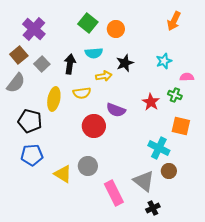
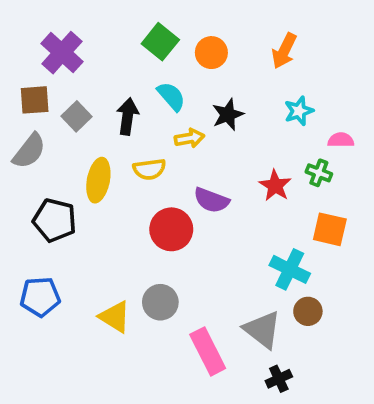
orange arrow: (174, 21) -> (284, 51), moved
cyan semicircle: (94, 53) -> (171, 96), turned -126
brown square: (19, 55) -> (35, 100), turned 36
blue pentagon: (32, 155) -> (40, 297), moved

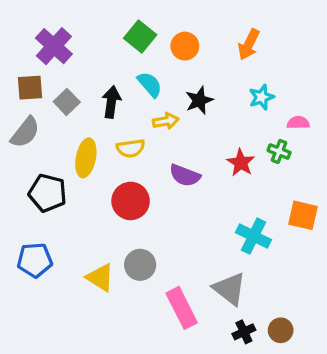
red circle: (171, 229) -> (131, 201), moved
orange square: (330, 229) -> (303, 215), moved
brown circle: (308, 311) -> (281, 330), moved

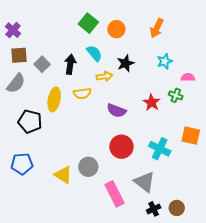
purple cross: (54, 46) -> (13, 30), moved, size x0.7
red circle: (131, 201) -> (121, 147), moved

